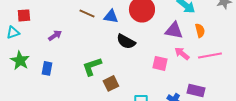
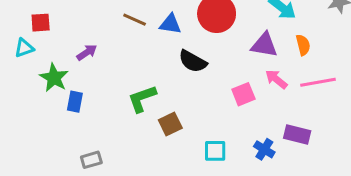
green star: (20, 60) -> (54, 78), moved
pink square: (160, 63) -> (243, 94), turned -35

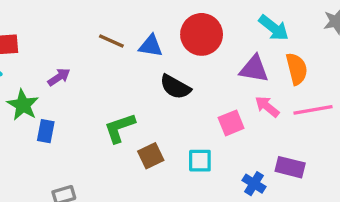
orange semicircle: (303, 45) -> (297, 69), size x1.4
cyan square: (215, 151) -> (200, 161), moved

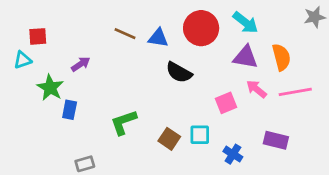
cyan arrow: (274, 28) -> (245, 23), moved
green L-shape: (120, 128) -> (124, 122), moved
brown square: (151, 156) -> (169, 139), moved, turned -30
blue cross: (254, 184) -> (233, 154), moved

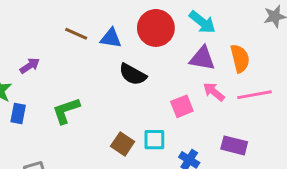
green L-shape: (124, 122) -> (66, 111), moved

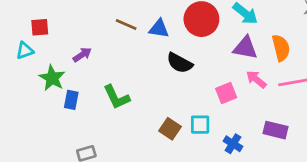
green L-shape: (66, 111) -> (116, 97), turned -96

